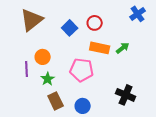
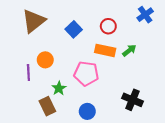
red circle: (95, 23) -> (108, 26), moved
green star: (48, 79) -> (59, 88), moved
brown rectangle: (56, 101) -> (47, 106), moved

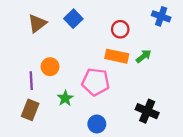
blue cross: (145, 15) -> (161, 16), turned -35
brown triangle: (34, 21) -> (37, 23), size x0.7
blue square: (74, 29) -> (73, 19), moved
brown rectangle: (47, 106) -> (30, 110), moved, turned 48

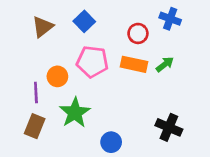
blue cross: (161, 16) -> (170, 19), moved
pink pentagon: (96, 82) -> (92, 62), moved
green star: (65, 98) -> (75, 113), size x1.6

